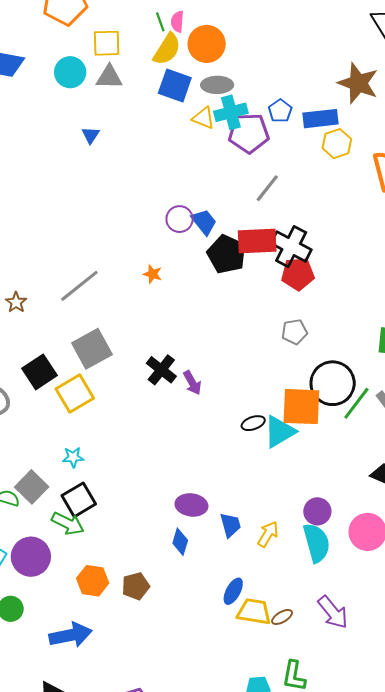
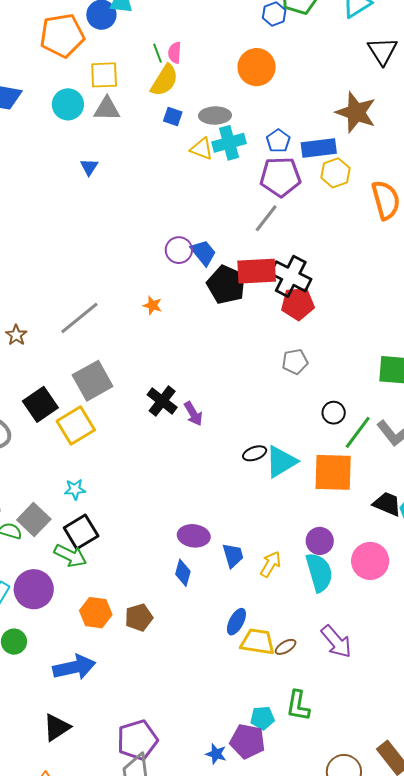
orange circle: (207, 44) -> (257, 67), moved
blue square: (175, 85) -> (173, 117), size x0.6
purple pentagon: (249, 133) -> (280, 177), moved
black circle: (333, 383) -> (334, 413), size x0.5
orange square: (301, 407) -> (333, 472), moved

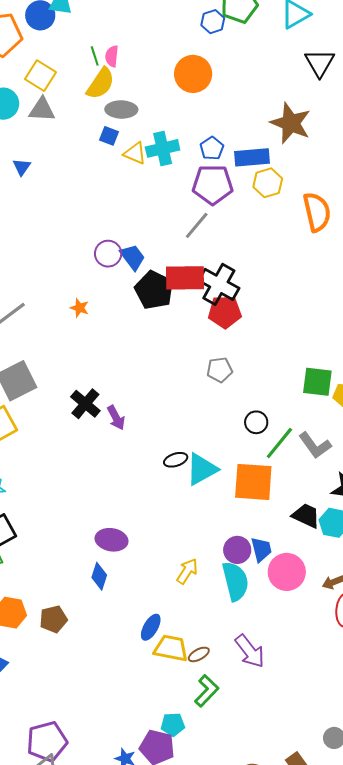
yellow square: (104, 75) -> (40, 76), turned 32
gray ellipse: (215, 116) -> (121, 109), moved
blue square: (173, 117) -> (109, 136), moved
blue trapezoid: (233, 555) -> (261, 549), moved
green L-shape: (298, 706) -> (207, 691), moved, turned -148

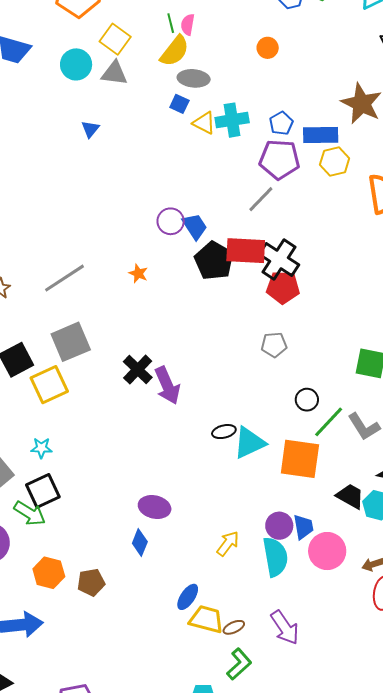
orange circle: (193, 74) -> (268, 48), size x0.6
purple arrow: (116, 418) -> (167, 385), size x1.5

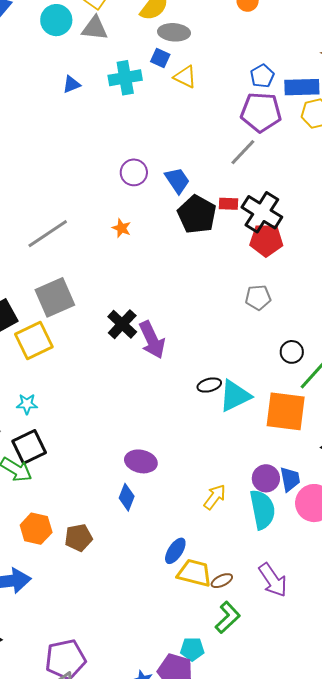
cyan cross: (232, 120) -> (125, 78), moved
blue triangle: (90, 129) -> (71, 84), turned 30
purple circle: (171, 221) -> (134, 172), moved
red rectangle: (246, 251) -> (228, 204), size x0.5

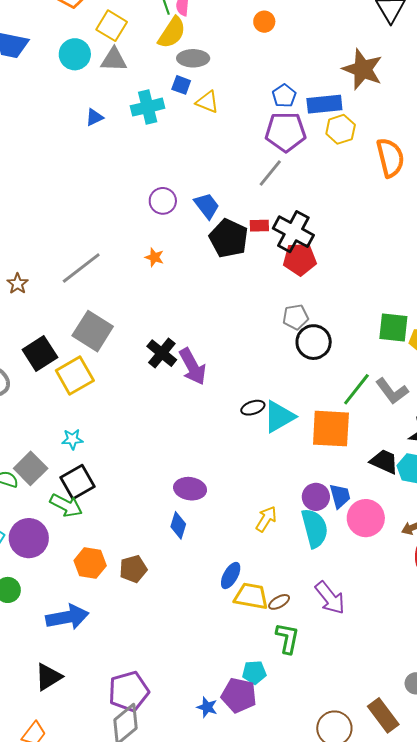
gray square: (55, 297) -> (93, 331), turned -30
black circle: (292, 352) -> (314, 342), moved, size x1.5
green L-shape: (228, 617) -> (287, 638), turned -32

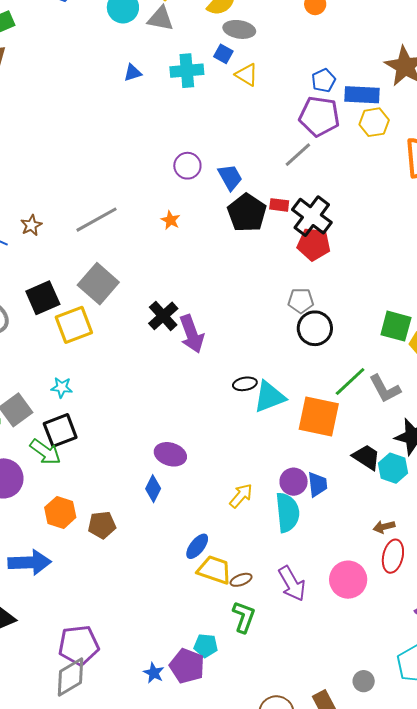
pink circle: (366, 518) -> (348, 580), moved

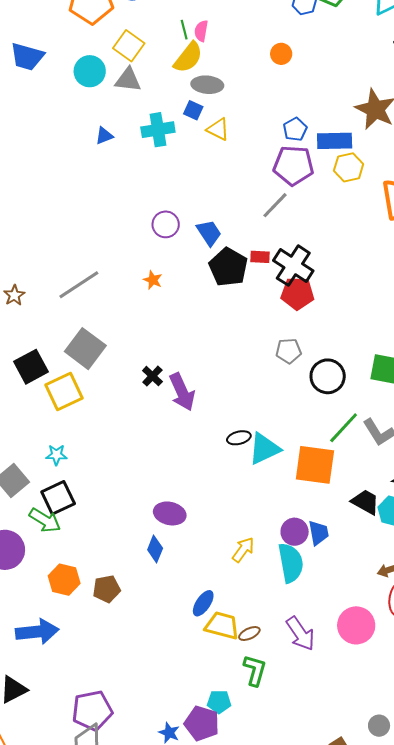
black cross: (163, 316) -> (152, 376), size x0.7
black circle: (315, 328) -> (328, 376), moved

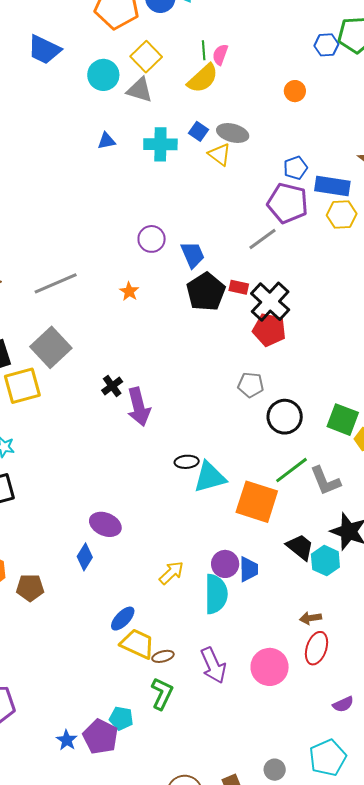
gray ellipse: (207, 85) -> (233, 133), moved

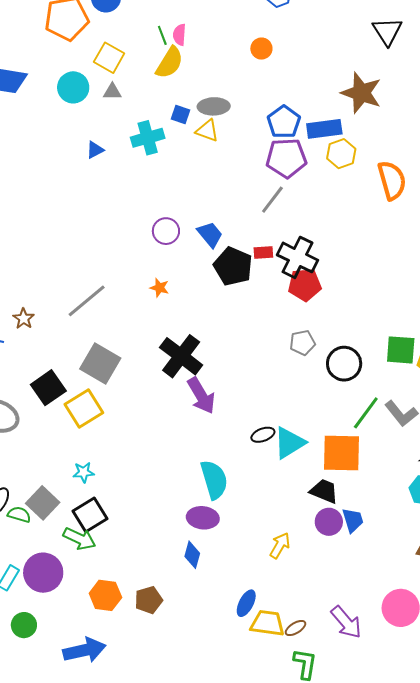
gray triangle: (140, 90) -> (112, 92), size x0.7
blue pentagon: (295, 168) -> (284, 122), size x1.4
black cross: (112, 386) -> (181, 356), moved, size x2.0
black trapezoid: (300, 547) -> (324, 491), moved
cyan semicircle: (216, 594) -> (214, 480), moved

